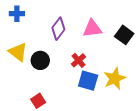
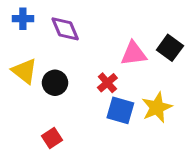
purple diamond: (58, 29) -> (65, 29), moved, turned -60
pink triangle: (92, 29) -> (134, 54), moved

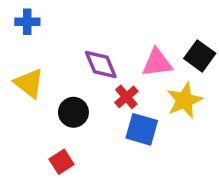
purple diamond: (65, 29) -> (101, 64), moved
black circle: (55, 83) -> (73, 112), moved
yellow star: (157, 107) -> (184, 100), moved

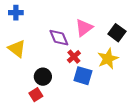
pink triangle: (157, 63) -> (84, 28), moved, turned -30
black circle: (73, 112) -> (43, 77), moved

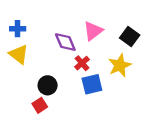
blue cross: (16, 13) -> (18, 29), moved
blue square: (83, 76) -> (92, 84), turned -30

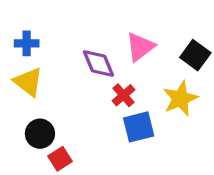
black circle: (48, 85) -> (40, 134), moved

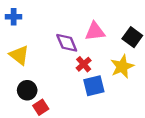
blue cross: (27, 43) -> (14, 17), moved
pink triangle: (140, 47) -> (95, 31), turned 30

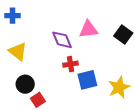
red cross: (84, 64) -> (71, 64), moved, turned 32
yellow star: (122, 66) -> (119, 87), moved

